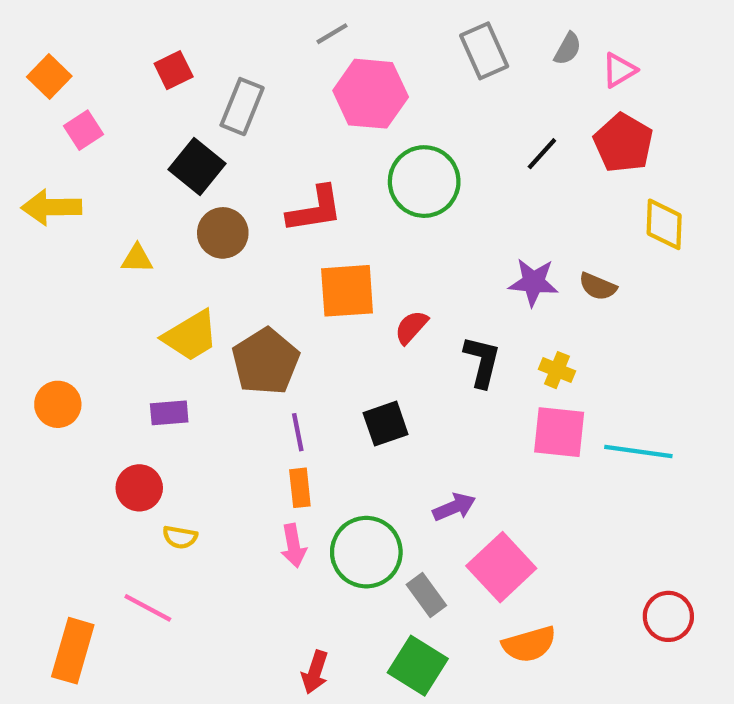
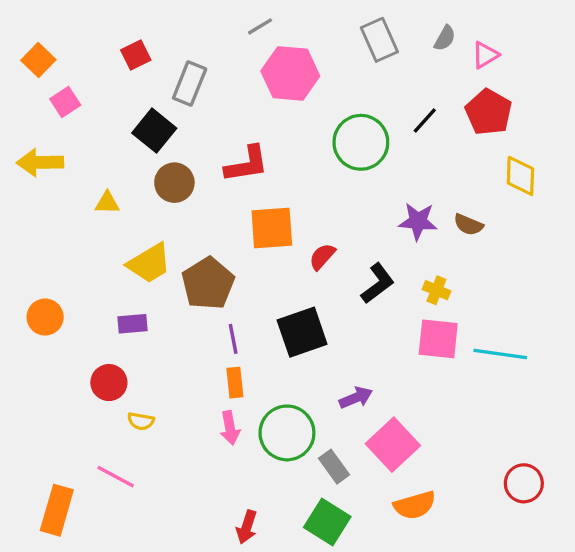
green circle: (424, 182) -> (361, 142), moved
black L-shape: (482, 361) -> (378, 283), turned 39
black square: (386, 424) -> (302, 332), size x1.4

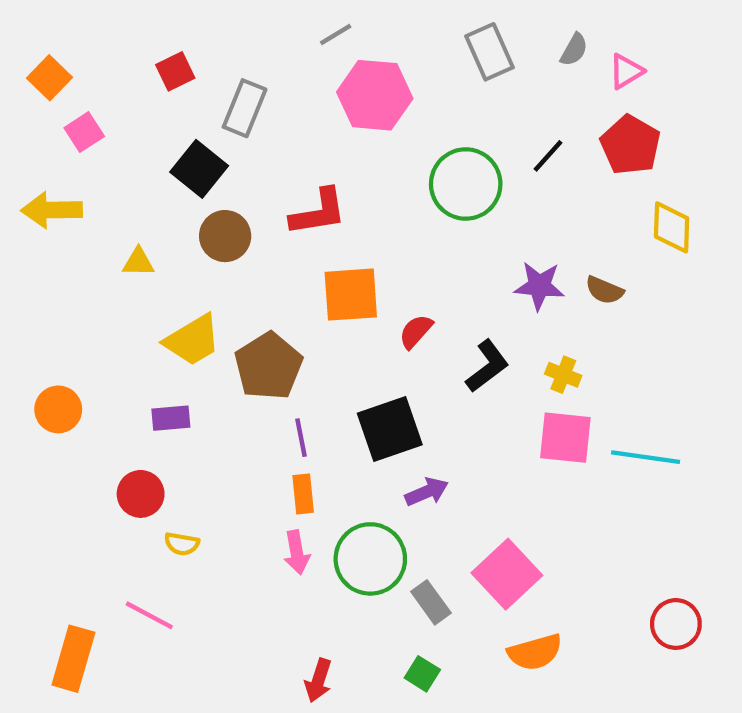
purple arrow: (356, 398) -> (427, 492), moved
green square: (327, 522) -> (422, 674), size x0.6

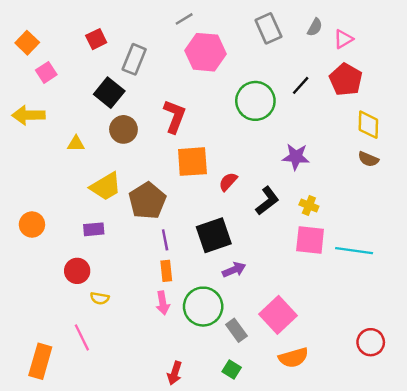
red L-shape: (318, 212) -> (175, 116), turned -60
brown semicircle: (604, 290) -> (368, 159), moved
pink line: (149, 615) -> (82, 337), turned 36

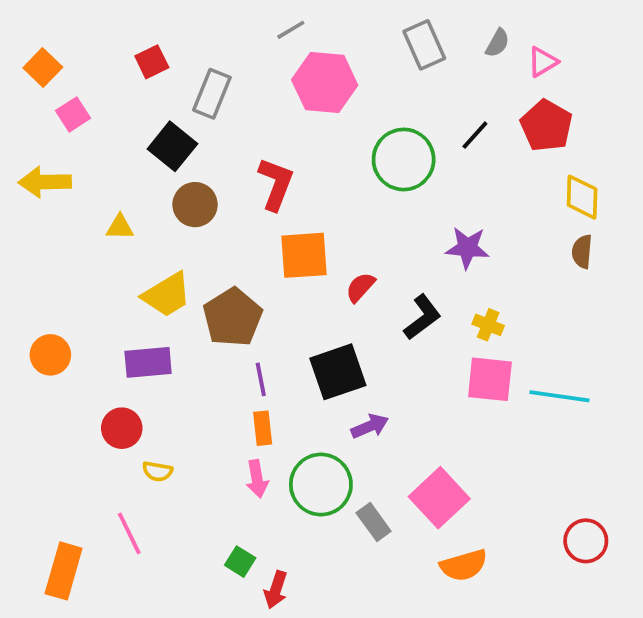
brown semicircle: (368, 159) -> (582, 252), turned 72
purple rectangle: (94, 229) -> (148, 362), size x1.4
green square: (232, 370) -> (240, 562), moved

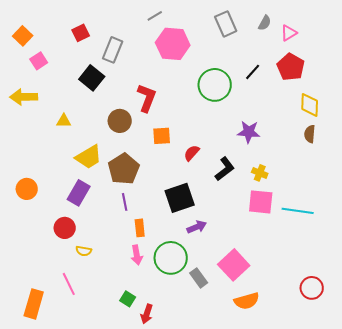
brown circle: (195, 205) -> (120, 121), moved
orange square: (304, 255) -> (162, 136), size x0.7
purple rectangle: (148, 362) -> (79, 193), turned -55
purple line: (261, 379) -> (125, 202), moved

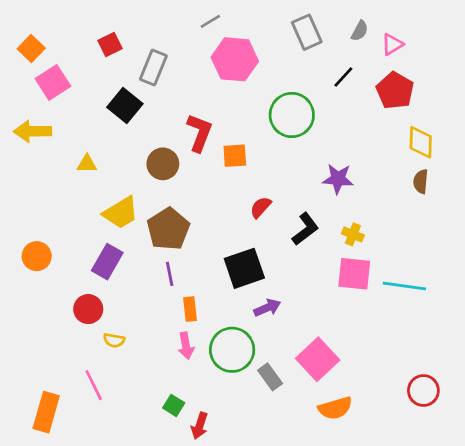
pink square: (39, 61) -> (53, 82), size x1.4
black line: (253, 72) -> (343, 77), moved
orange square: (162, 136) -> (235, 156), moved

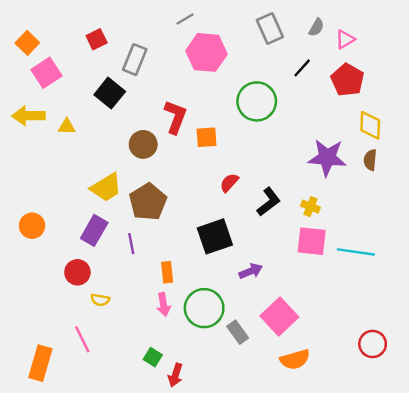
yellow triangle: (87, 164) -> (67, 127), moved
purple star: (338, 179) -> (327, 158), moved, size x1.4
purple line: (170, 274) -> (131, 244), moved
purple arrow: (267, 308) -> (251, 271), moved

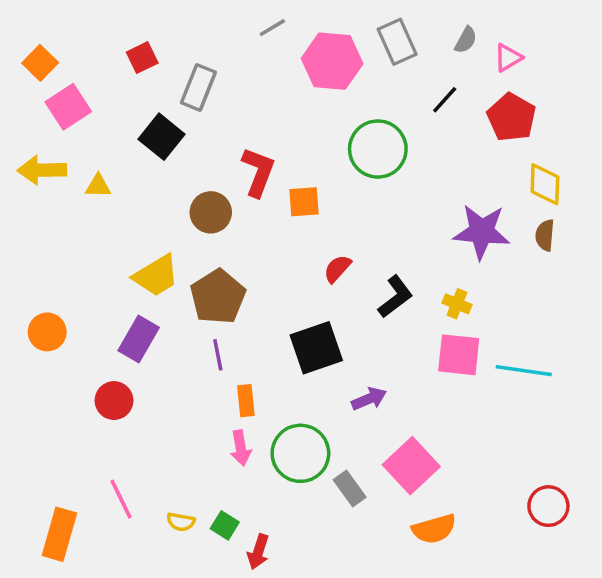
pink hexagon: (207, 52) -> (332, 61), moved
purple line: (131, 244) -> (218, 355), moved
yellow semicircle: (100, 300) -> (181, 522), moved

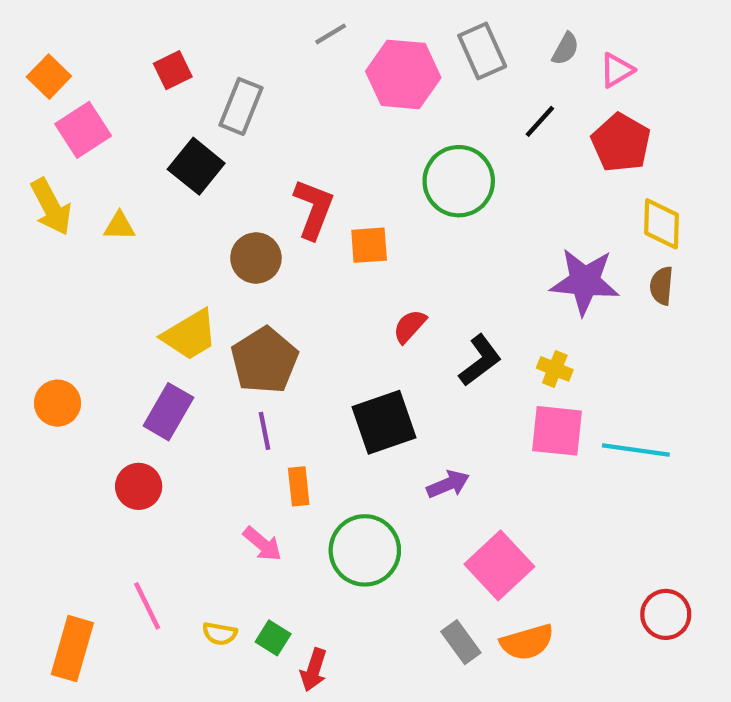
yellow arrow: (42, 170) -> (51, 207), turned -117
pink arrow: (241, 448) -> (262, 544), moved, turned -40
gray rectangle: (350, 488) -> (461, 642), moved

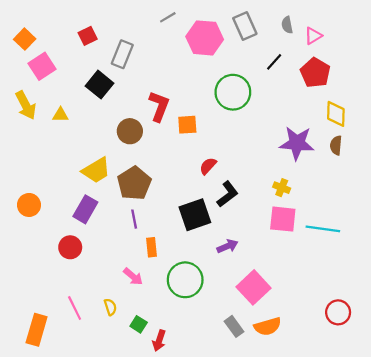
gray semicircle: (565, 49) -> (287, 25), turned 140
black L-shape: (480, 360) -> (227, 194), moved
yellow semicircle: (220, 634) -> (110, 307), moved, turned -119

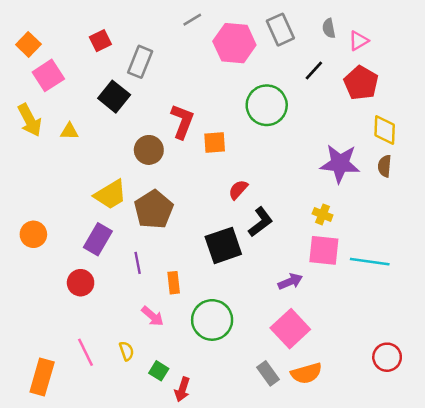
purple line: (134, 219) -> (138, 263), moved
purple arrow: (227, 246) -> (290, 281), moved

